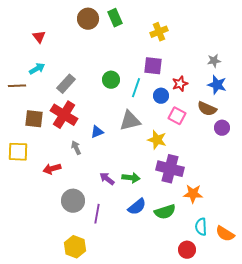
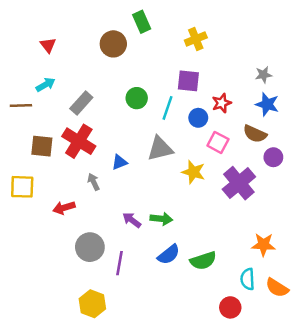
brown circle: (88, 19) -> (113, 44), moved
purple cross: (170, 169) -> (239, 183), moved, turned 36
orange star: (193, 194) -> (264, 245), moved

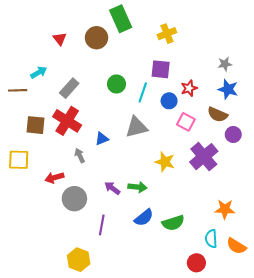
green rectangle: (142, 22) -> (121, 19), size x1.4
red triangle: (48, 45) -> (60, 39), moved
yellow star: (193, 172) -> (165, 162), moved
gray circle: (90, 247) -> (74, 199), moved

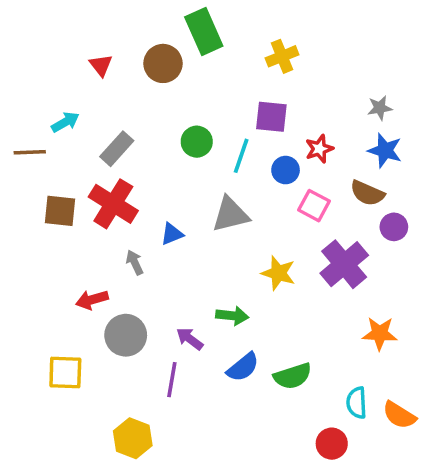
yellow square: (19, 160) -> (65, 373), moved
purple arrow: (112, 188) -> (190, 339), moved
orange star: (225, 209) -> (380, 333), moved

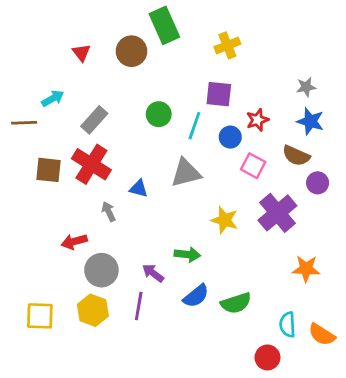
blue triangle: (172, 234) -> (139, 189), turned 36
yellow square: (65, 373) -> (40, 316), moved
yellow hexagon: (133, 438) -> (93, 310), moved

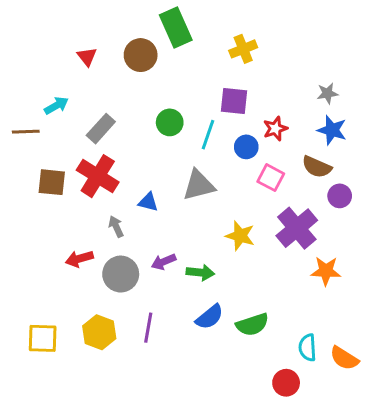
orange star: (306, 269) -> (326, 271), moved
gray circle: (101, 270) -> (121, 274), moved
purple arrow: (153, 273) -> (164, 262), moved, turned -60

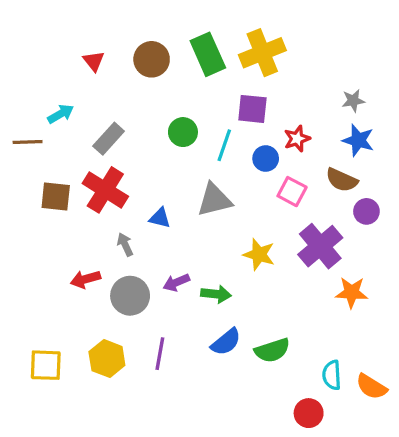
green rectangle: (176, 27) -> (208, 54), moved
yellow cross: (243, 49) -> (262, 53), size x1.5

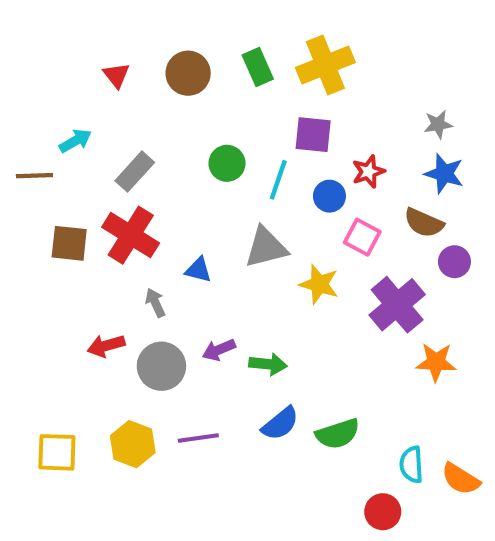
green rectangle: (208, 54) -> (258, 67), size x0.7
yellow star: (259, 254) -> (319, 284), moved
purple line: (160, 354) -> (198, 438), turned 72

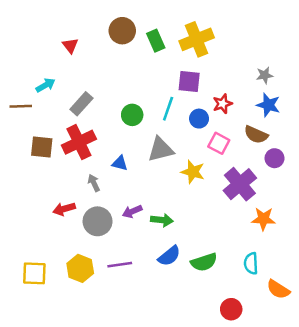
brown circle: (188, 73) -> (122, 31), moved
green circle: (227, 163) -> (132, 115), moved
red cross: (131, 235) -> (79, 142), turned 32
cyan semicircle: (411, 465) -> (251, 263), moved

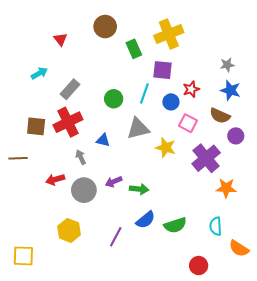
green rectangle: (156, 41) -> (134, 49), moved
brown line: (21, 106) -> (18, 158), moved
purple line: (120, 265) -> (116, 237), moved, turned -54
yellow square: (34, 273) -> (23, 256), moved

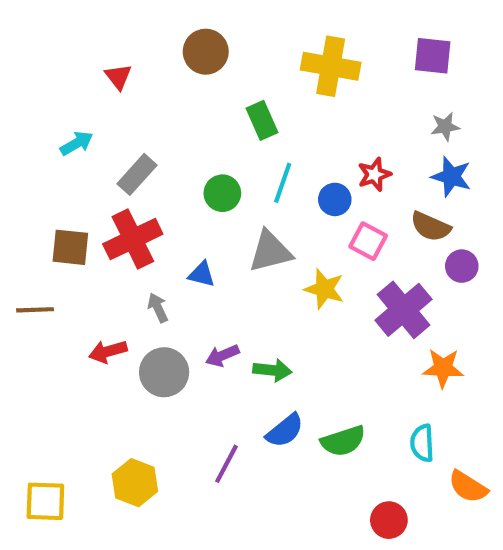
yellow cross: (169, 34) -> (331, 66), turned 32
green rectangle: (134, 49) -> (262, 120), moved
purple square: (162, 70) -> (433, 56), moved
yellow hexagon: (69, 230) -> (135, 483), moved

